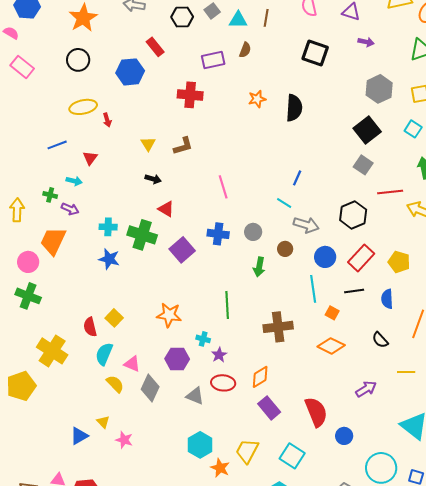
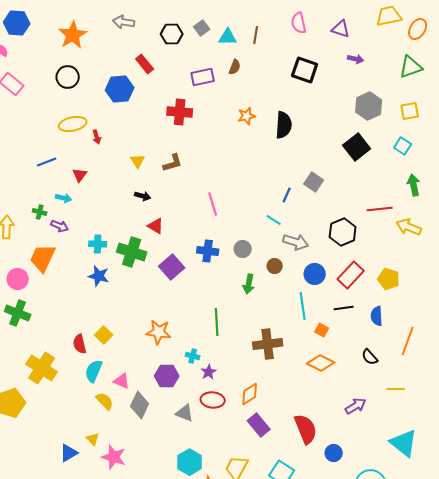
gray square: (363, 165) -> (314, 182), moved
pink star: (124, 440) -> (114, 457), size x1.4

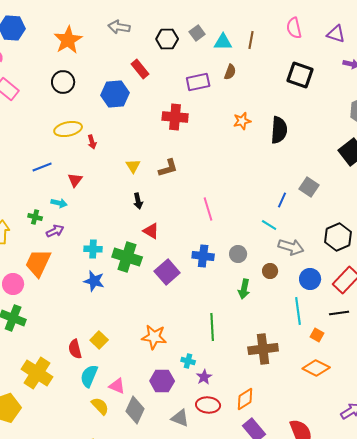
black arrow: (143, 196) -> (138, 201), turned 63
purple arrow: (60, 226) -> (55, 231), turned -48

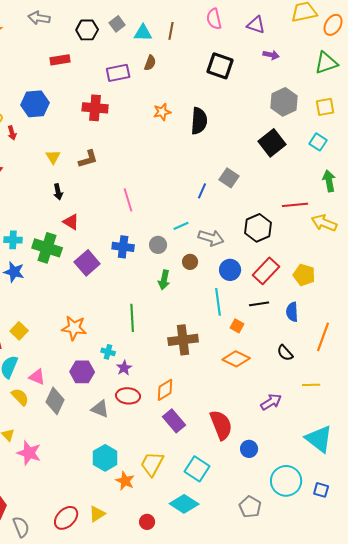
red rectangle: (140, 69) -> (60, 60), turned -60
blue hexagon: (115, 94) -> (35, 104), moved
cyan line: (269, 225) -> (181, 226), moved, turned -56

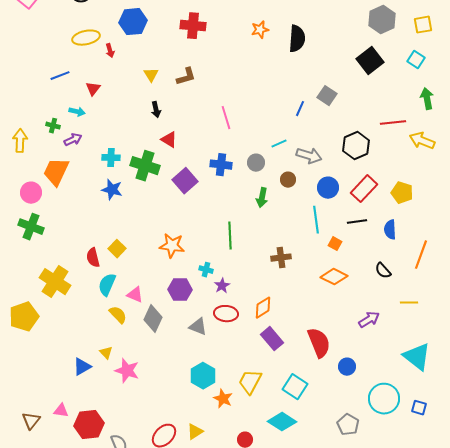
brown cross: (183, 340) -> (281, 258), size x0.7

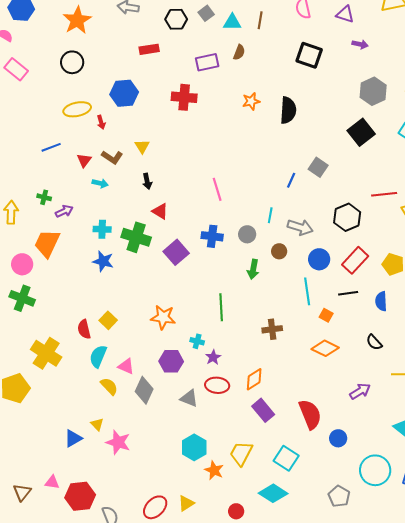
brown L-shape: (186, 77) -> (112, 157), moved, turned 50
cyan arrow: (77, 112) -> (100, 183), moved
cyan line: (279, 144) -> (270, 215), turned -56

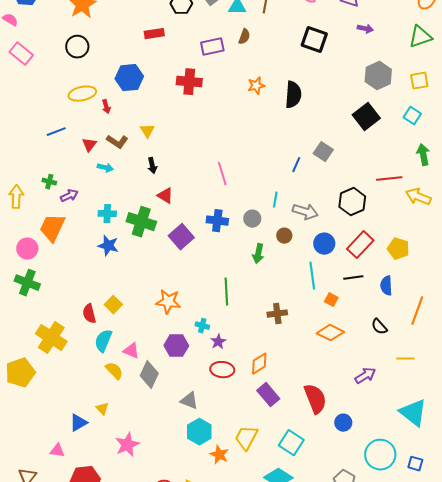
gray triangle: (189, 398) -> (189, 401), moved
pink star: (118, 442) -> (127, 445), moved, turned 30
pink triangle: (52, 482) -> (57, 451), moved

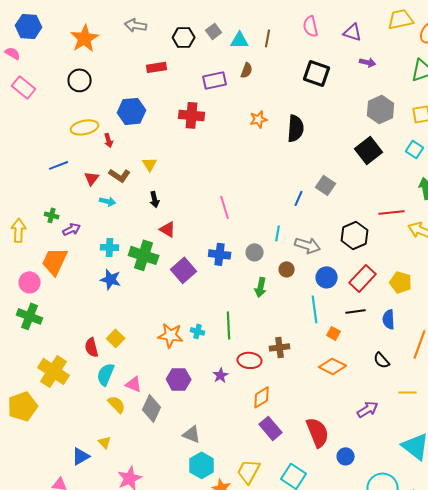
cyan cross: (202, 326) -> (198, 331), moved
red ellipse: (222, 370) -> (250, 360), moved

